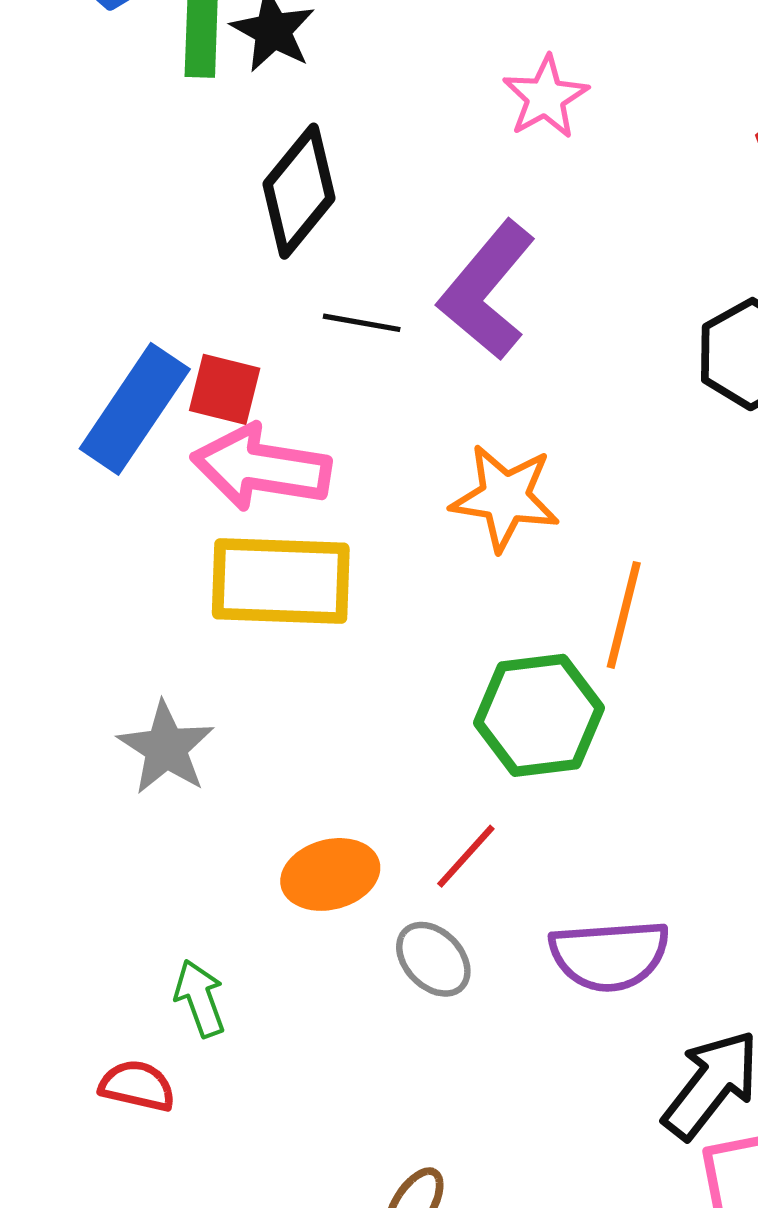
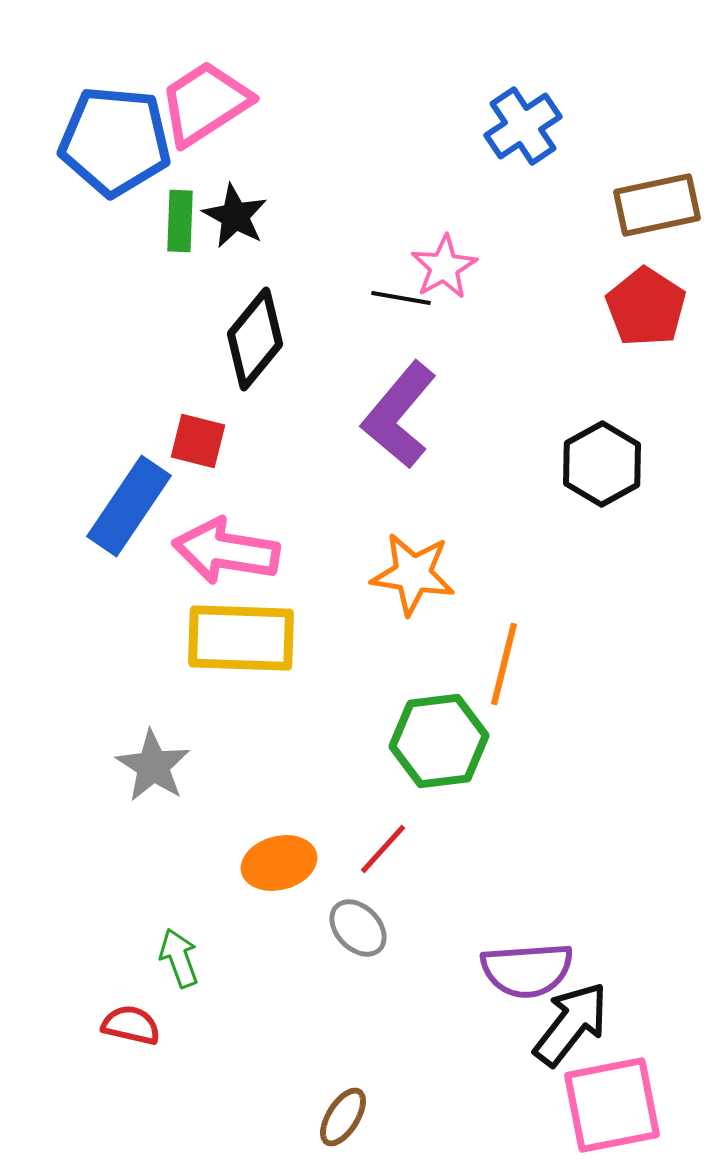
black line: (362, 323) -> (401, 298), moved
red square: (225, 389) -> (198, 441), moved
purple semicircle: (609, 955) -> (527, 970), moved

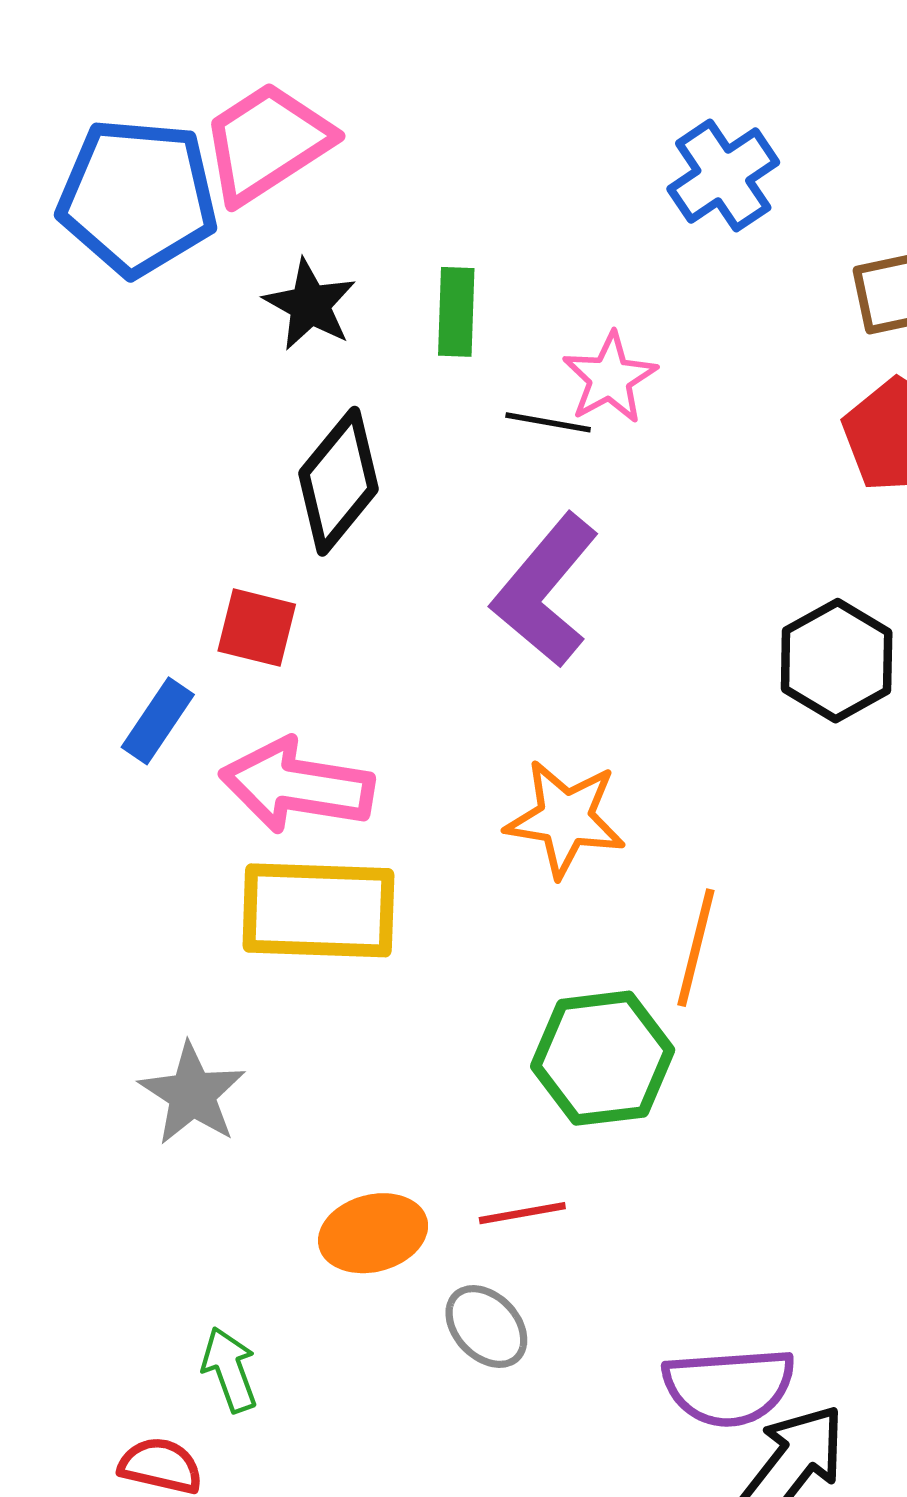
green rectangle: (180, 221) -> (456, 312), moved
blue rectangle: (129, 506) -> (158, 721), size x0.6
red line: (383, 849) -> (522, 1213), turned 38

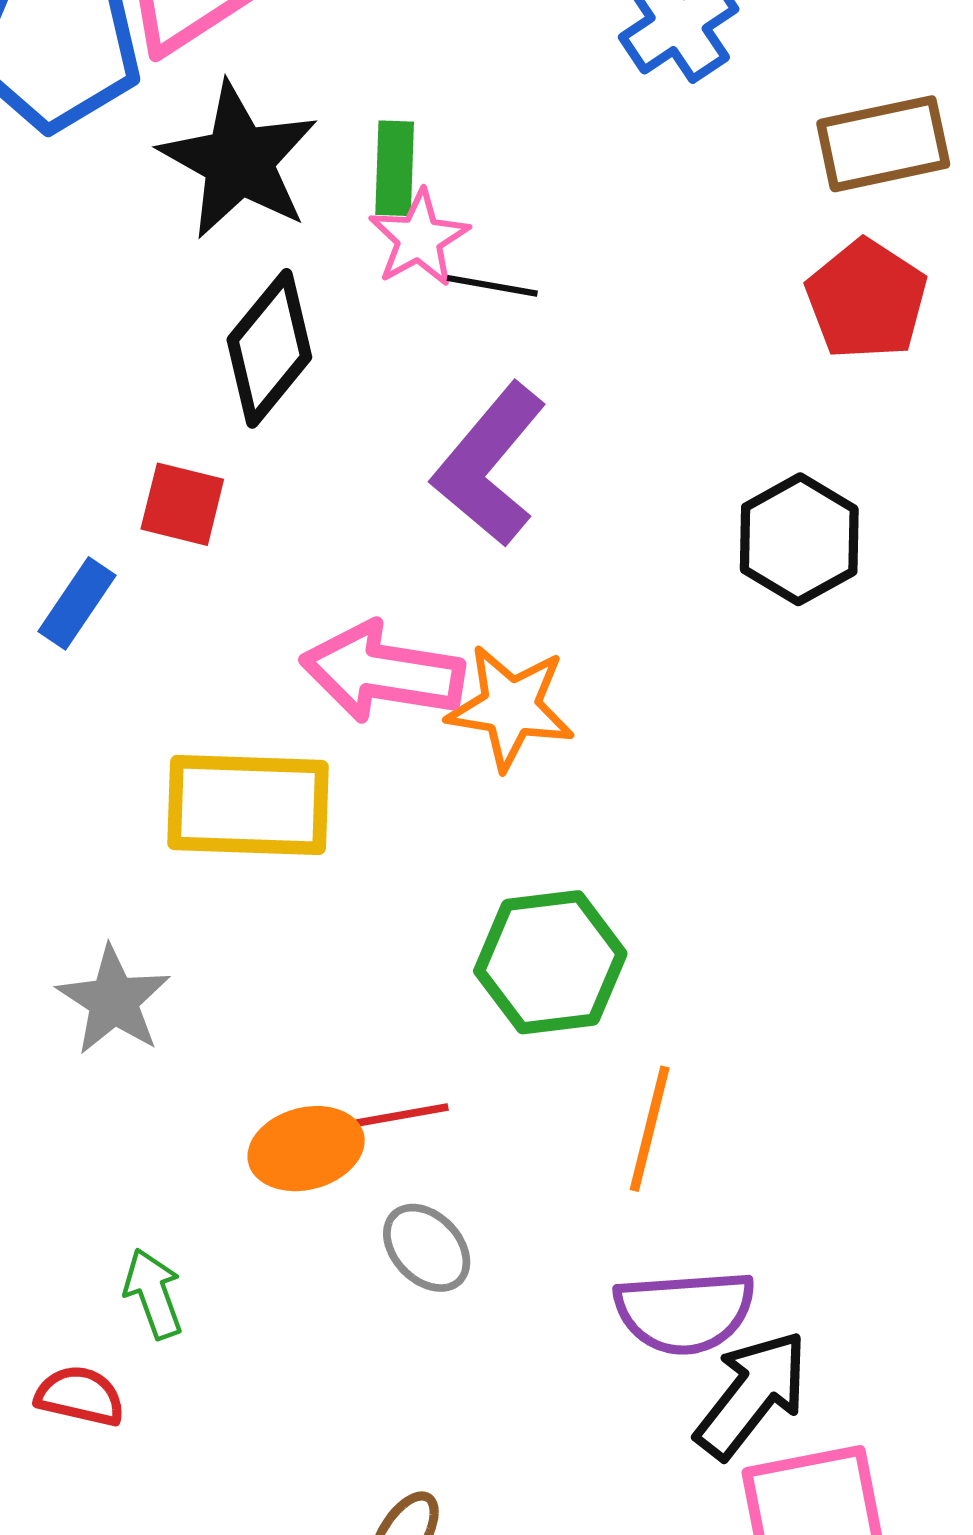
black star: (310, 305) -> (239, 161), size x1.6
pink star: (610, 378) -> (419, 238), moved
pink arrow: (297, 785) -> (382, 672), moved
orange line: (696, 948) -> (650, 1129), moved
red line: (522, 1213) -> (402, 1115), moved

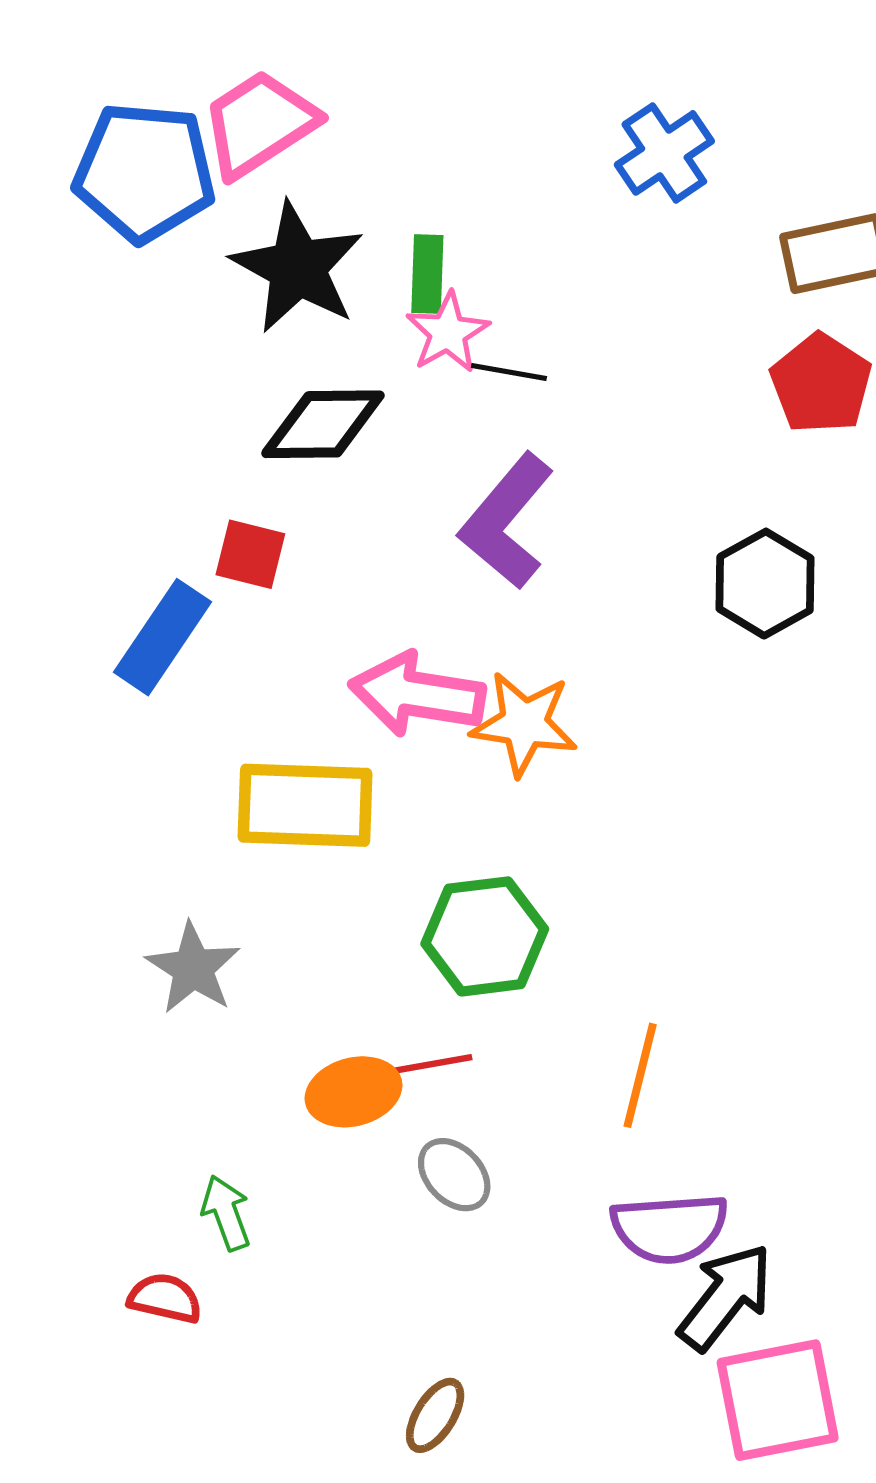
black diamond: (269, 348) -> (323, 424), turned 50
blue rectangle: (77, 603) -> (162, 637), size x1.5
green hexagon: (550, 962) -> (485, 936), moved

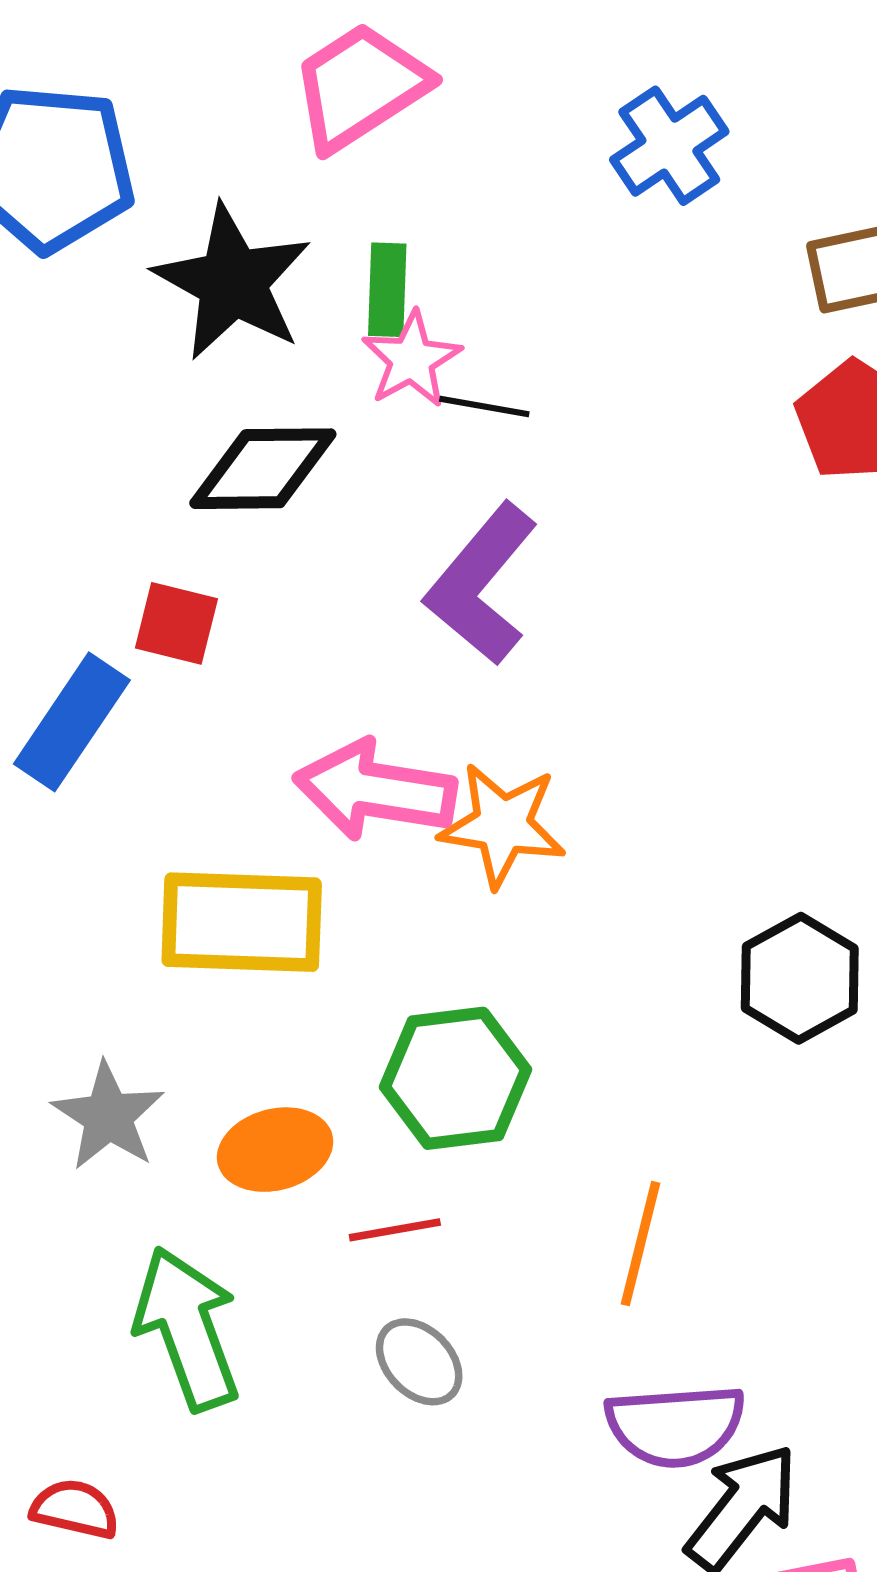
pink trapezoid: (259, 124) -> (360, 87), moved
black hexagon: (765, 584) -> (800, 978), moved
orange ellipse: (354, 1092) -> (275, 1150), moved
green arrow: (226, 1213) -> (187, 1328), moved, size x1.8

